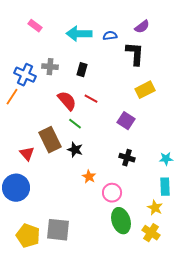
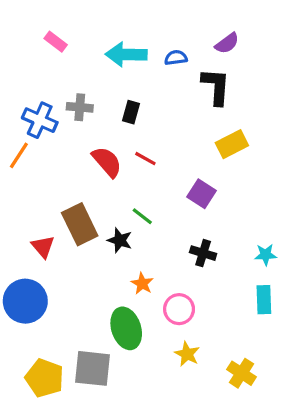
green line: (75, 124) -> (142, 216), moved
yellow star: (155, 208) -> (187, 354), moved
green ellipse: (121, 221) -> (126, 328), moved

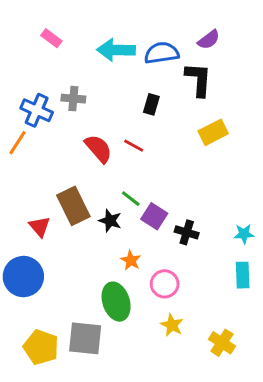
blue semicircle: (176, 58) -> (162, 53), size x1.6
black rectangle: (131, 112) -> (151, 104), moved
purple square: (201, 194) -> (154, 216), moved

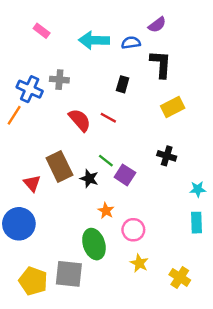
purple semicircle: (209, 40) -> (157, 25), moved
blue semicircle: (162, 53) -> (131, 43), size x0.7
black cross: (187, 232) -> (167, 156), moved

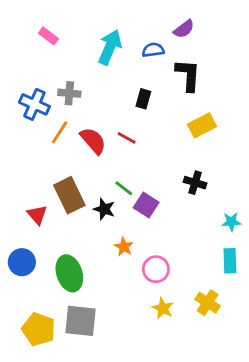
cyan arrow: (94, 40) -> (110, 47), turned 112
orange line: (14, 115) -> (60, 132), moved
blue circle: (19, 224) -> (22, 262), size x0.7
green ellipse: (94, 244) -> (69, 273), moved
yellow cross: (180, 277) -> (208, 303), moved

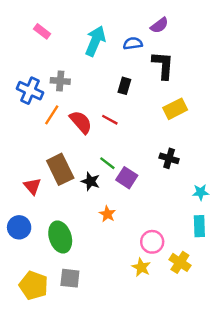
pink circle: (156, 269) -> (152, 242), moved
gray square: (81, 321) -> (70, 278), size x0.7

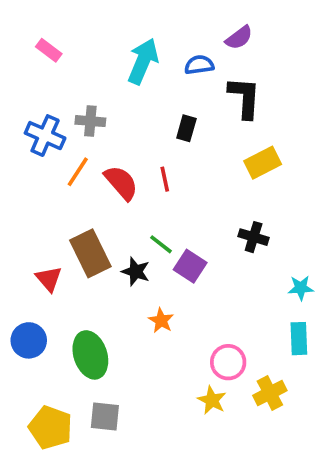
pink rectangle: (42, 31) -> (49, 50), moved
red line: (110, 120) -> (165, 179), turned 49
yellow cross: (180, 262) -> (270, 393), turned 30

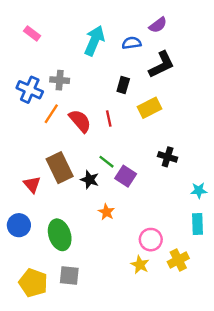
black L-shape: (244, 97) -> (162, 65), turned 60
yellow rectangle: (263, 163) -> (150, 108), moved

